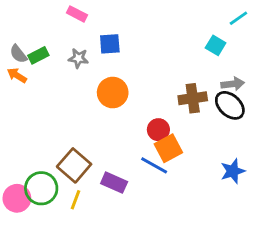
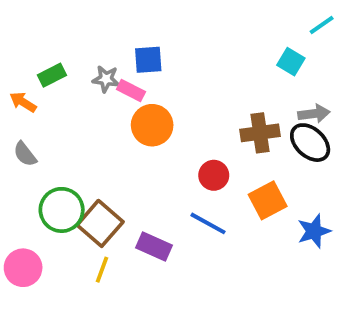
pink rectangle: (77, 14) -> (131, 91), moved
gray semicircle: (18, 54) -> (25, 154), moved
orange square: (168, 148) -> (268, 200), moved
green circle: (41, 188) -> (62, 210), moved

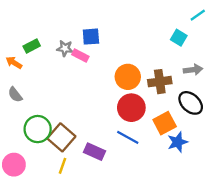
orange circle: (152, 125) -> (128, 77), moved
black ellipse: (310, 143) -> (191, 103), moved
red circle: (214, 175) -> (131, 108), size x1.5
blue star: (314, 231) -> (178, 142), moved

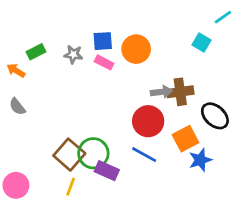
pink rectangle: (80, 55) -> (104, 62), moved
gray arrow: (193, 70) -> (161, 92), moved
orange circle: (128, 77) -> (136, 49), moved
green circle: (38, 129) -> (93, 153), moved

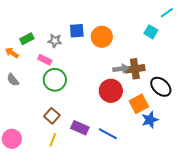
pink rectangle: (104, 62) -> (45, 60), moved
green circle: (93, 153) -> (55, 80), moved
brown square: (69, 155) -> (52, 116), size x0.7
blue line: (144, 155) -> (108, 134), moved

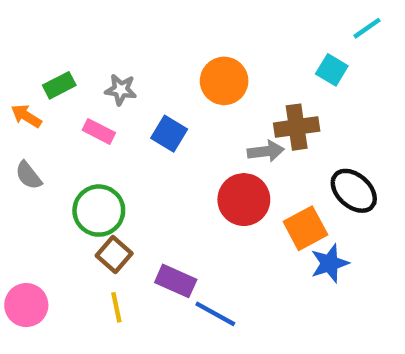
blue square: (77, 31) -> (169, 134), moved, turned 35
brown cross: (135, 69) -> (297, 127), moved
green circle: (55, 80) -> (99, 211), moved
blue line: (108, 134) -> (215, 314), moved
yellow line: (53, 140) -> (116, 307), turned -32

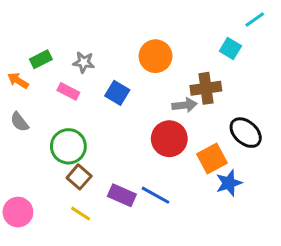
yellow line: (116, 307) -> (81, 214), turned -45
blue line: (215, 314) -> (156, 195), moved

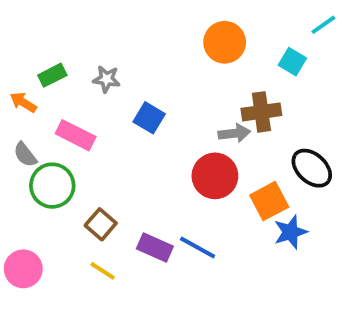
orange circle: (156, 56) -> (225, 42), moved
pink rectangle: (68, 91) -> (76, 135), moved, size x1.4
green circle: (68, 146) -> (52, 186), moved

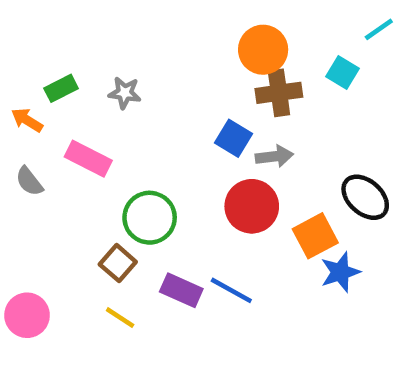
brown cross: (261, 112) -> (279, 93), moved
blue square: (149, 118) -> (234, 138), moved
green circle: (52, 186) -> (150, 218), moved

